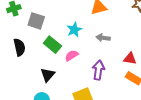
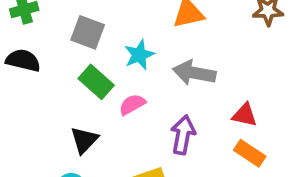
gray square: (36, 21) -> (88, 32), moved
gray arrow: (103, 38) -> (194, 73), size x1.5
black semicircle: (19, 47) -> (23, 60), moved, turned -66

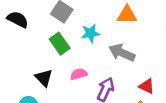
pink semicircle: (132, 104) -> (79, 74), moved
black triangle: (84, 140) -> (44, 78), turned -42

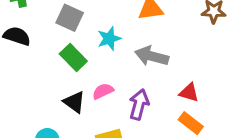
black triangle: (44, 78) -> (74, 102), moved

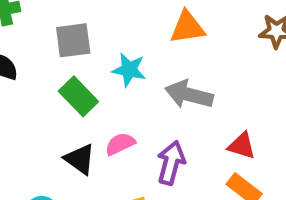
gray square: (70, 18) -> (73, 40), turned -32
cyan star: (109, 39) -> (129, 70), turned 30

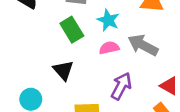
pink semicircle: (120, 144) -> (109, 48), moved

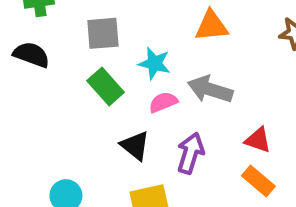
black triangle: (63, 70) -> (135, 146), moved

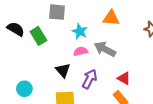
black semicircle: (31, 55) -> (16, 29), moved
green rectangle: (106, 87) -> (38, 36), moved

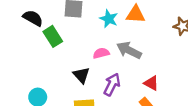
black semicircle: (16, 29) -> (33, 18), moved
cyan star: (80, 31) -> (109, 19), moved

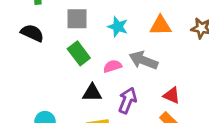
orange triangle: (136, 14) -> (160, 26), moved
green rectangle: (53, 36) -> (79, 53), moved
black triangle: (81, 75) -> (92, 93), turned -42

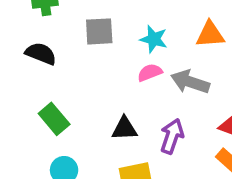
green rectangle: (79, 53) -> (54, 119), moved
pink semicircle: (112, 66) -> (150, 73), moved

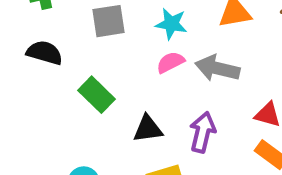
green rectangle: (54, 119) -> (97, 95), moved

